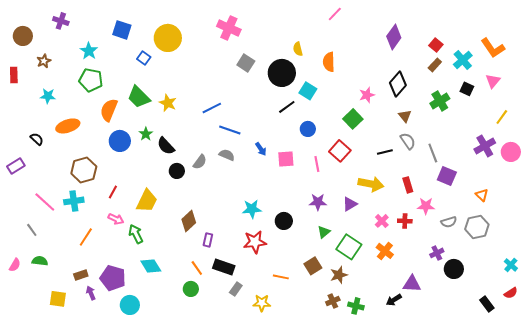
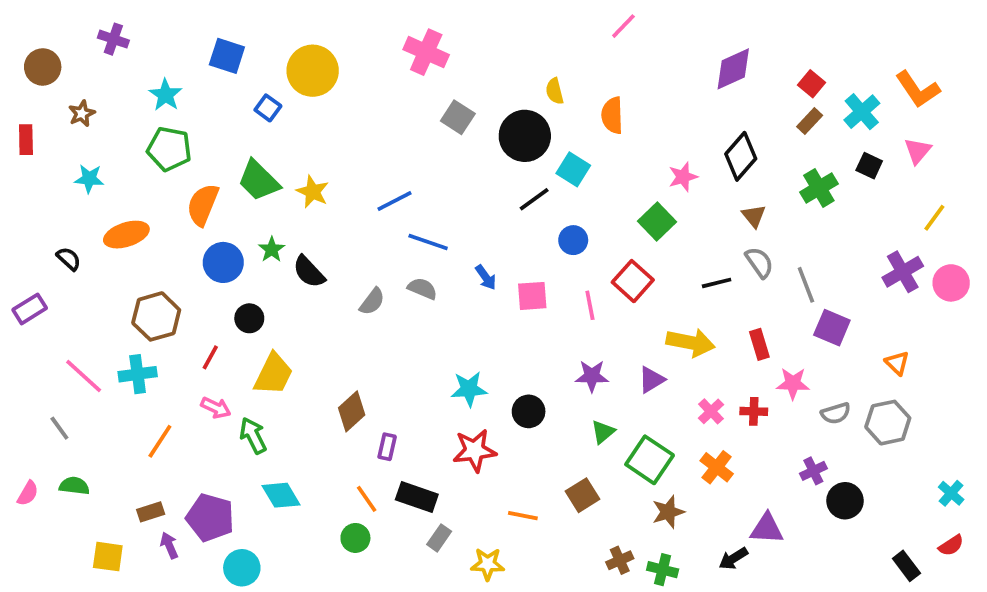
purple diamond: (394, 37) -> (733, 69), turned 30
black circle: (177, 171) -> (249, 318), moved
brown star: (339, 275) -> (668, 512), moved

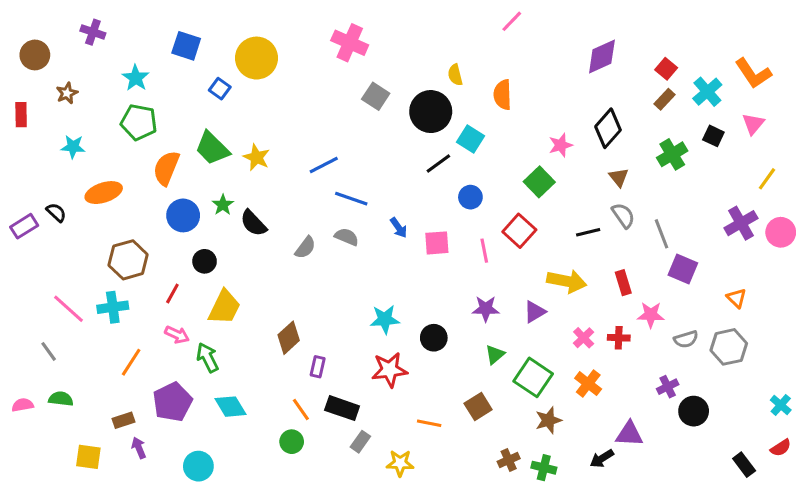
purple rectangle: (30, 309) -> (24, 226), moved
pink semicircle: (28, 493) -> (23, 405), turned -130
purple pentagon: (210, 517) -> (172, 402), moved, turned 30

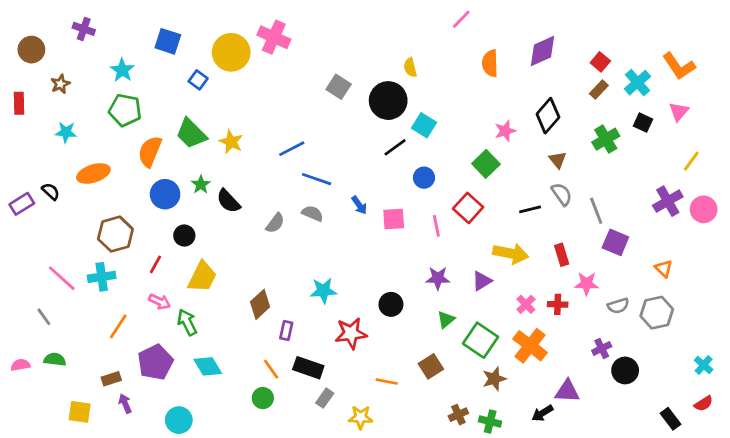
pink cross: (350, 43) -> (274, 37), moved
orange semicircle: (503, 95) -> (490, 63), moved
cyan star: (385, 319) -> (323, 291), moved
orange cross: (588, 384) -> (530, 346), size x1.4

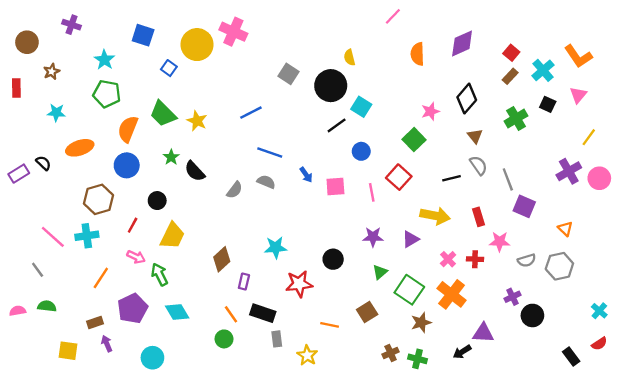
blue line: (292, 149) -> (251, 113), moved
blue circle: (165, 194) -> (127, 165), moved
gray rectangle: (325, 398) -> (277, 339), turned -42
yellow star: (361, 417) -> (307, 355), turned 30

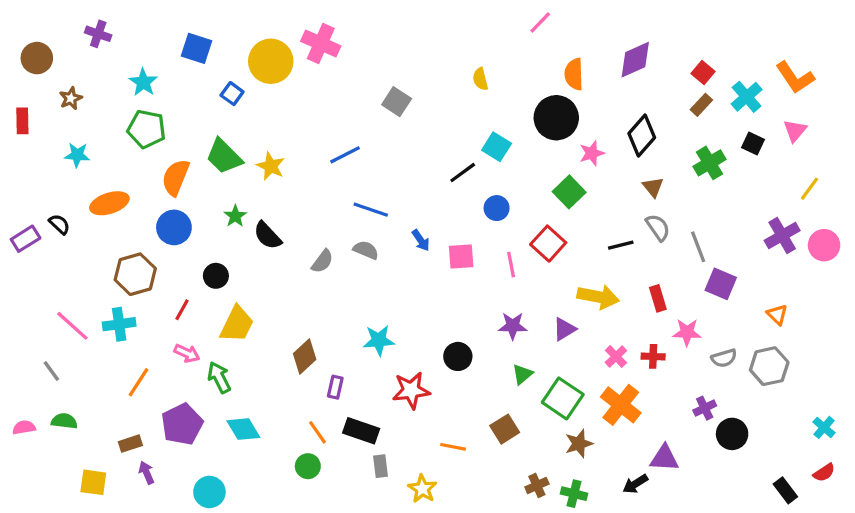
black circle: (331, 86) -> (556, 118), moved

